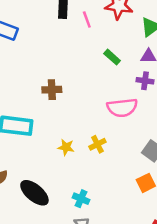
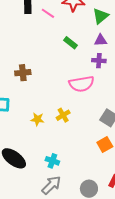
pink line: (87, 20) -> (48, 13), turned -32

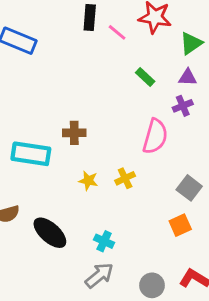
purple cross: (99, 61) -> (183, 106), turned -32
brown cross: (23, 73) -> (74, 133), moved
pink semicircle: (82, 84) -> (155, 136), turned -70

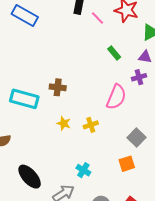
black ellipse: (50, 233) -> (30, 177), moved
cyan cross: (104, 241) -> (83, 170), moved

